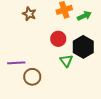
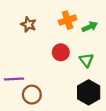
black hexagon: (83, 47) -> (89, 92), moved
green triangle: (66, 61) -> (86, 60), moved

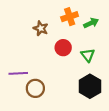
brown star: (29, 24) -> (41, 28), moved

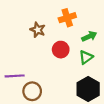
green arrow: (91, 23) -> (89, 36), moved
green triangle: (88, 55) -> (86, 57), turned 32

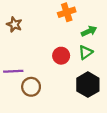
brown star: (38, 30) -> (14, 24), moved
red circle: (61, 50) -> (61, 56), moved

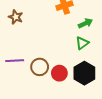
red circle: (61, 56) -> (59, 73), moved
brown circle: (31, 87) -> (40, 67), moved

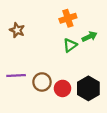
green triangle: (82, 43) -> (70, 45), moved

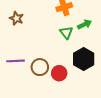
green triangle: (70, 45) -> (66, 33), turned -32
black hexagon: (88, 88) -> (84, 59), moved

